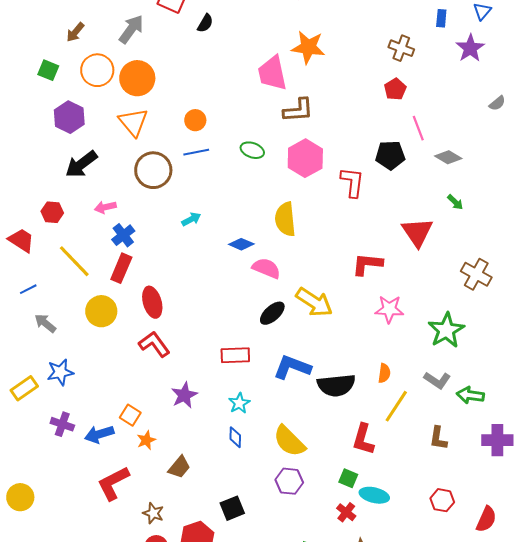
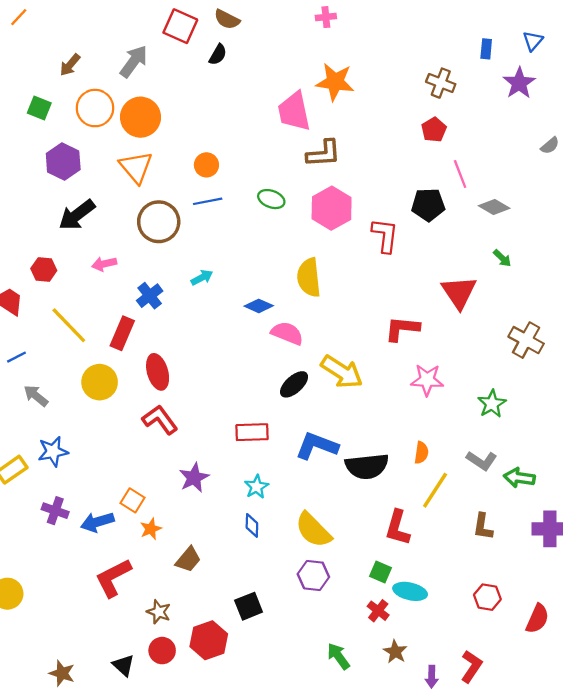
blue cross: (123, 235) -> (150, 296), moved
green star: (446, 330) -> (492, 404), size x0.7

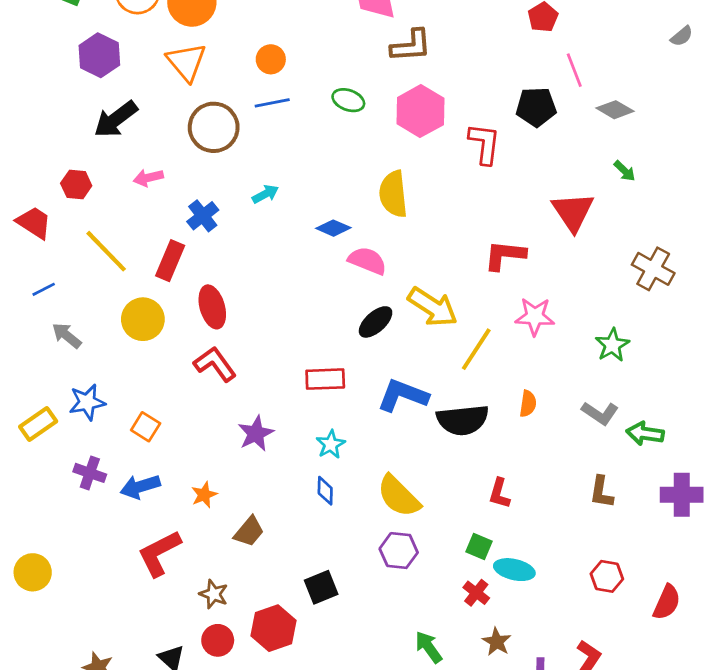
yellow line: (435, 490) -> (476, 349), moved
orange square: (133, 500) -> (146, 427), moved
red L-shape: (398, 528) -> (499, 493), size x0.7

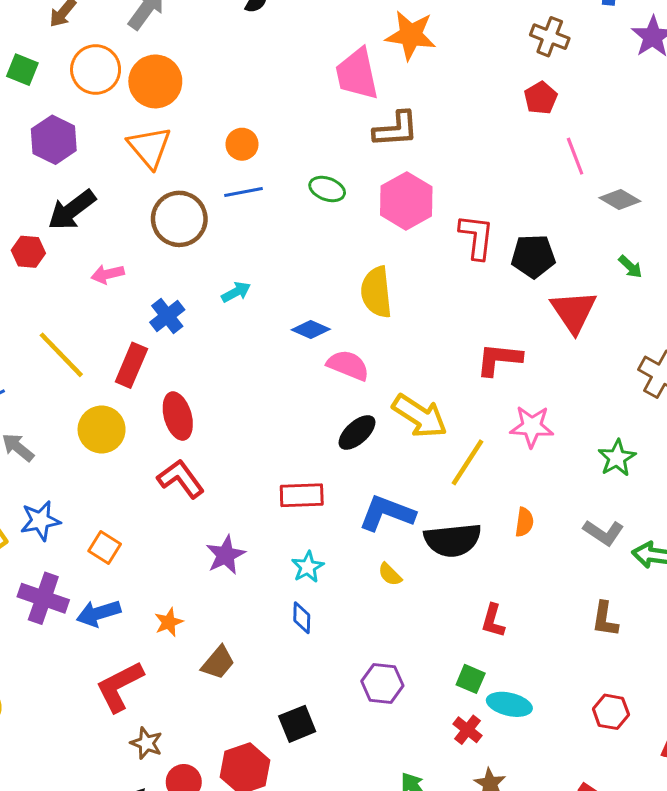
black pentagon: (536, 107) -> (533, 256), moved
red hexagon: (76, 185) -> (28, 252), moved
purple cross: (90, 473) -> (43, 598), size x1.4
yellow semicircle: (399, 496) -> (390, 574), moved, size x0.5
brown star: (214, 594) -> (146, 743), moved

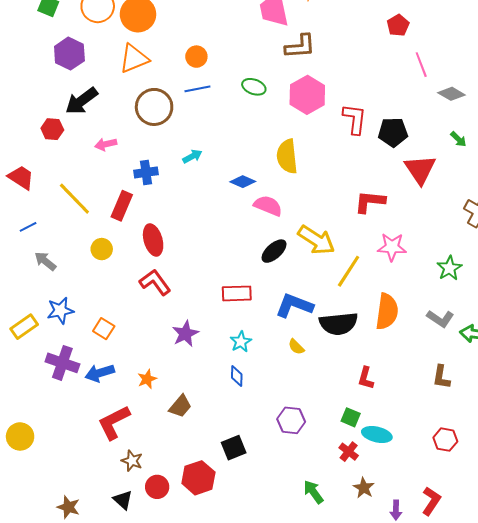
orange triangle: (149, 147) -> (134, 59), turned 48
blue cross: (167, 316) -> (146, 172), turned 30
yellow circle: (102, 429) -> (102, 249), size x0.7
orange semicircle: (524, 522) -> (387, 312), size x1.8

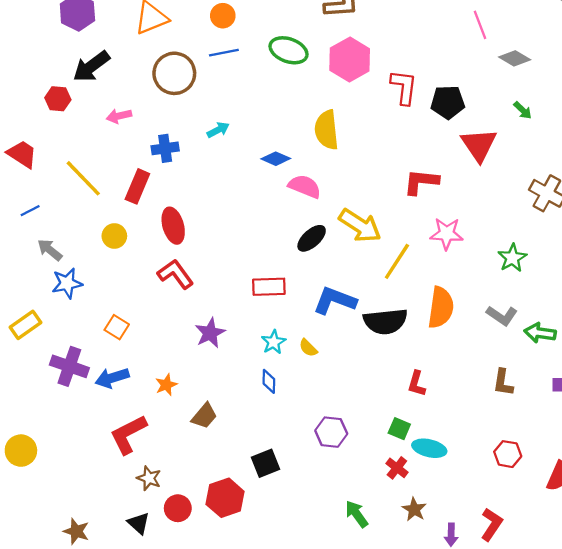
green ellipse: (254, 87) -> (289, 50), size x1.4
blue star: (60, 311) -> (67, 283), moved
yellow semicircle: (296, 347) -> (308, 348), moved

